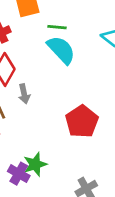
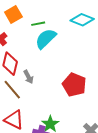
cyan semicircle: (61, 50) -> (46, 39), turned -75

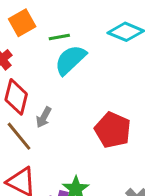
gray arrow: (28, 77) -> (44, 117), turned 56

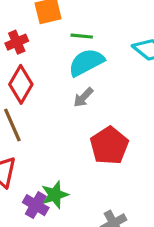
gray arrow: (44, 117) -> (83, 97), moved

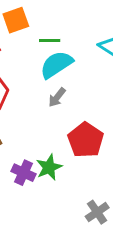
green star: (55, 195) -> (49, 167), moved
purple cross: (36, 205) -> (23, 173), moved

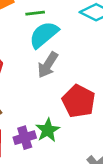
gray arrow: (57, 97) -> (48, 65), size x1.4
purple cross: (23, 173) -> (25, 138), turned -35

